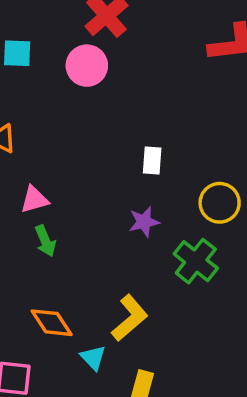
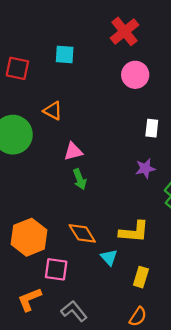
pink circle: (87, 66) -> (135, 75), moved
yellow L-shape: (130, 318) -> (134, 232), turned 44

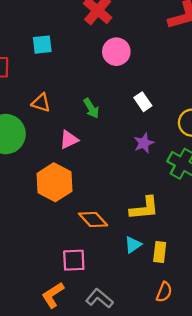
white rectangle: (152, 128) -> (143, 102), turned -30
green arrow: (80, 179) -> (91, 108), moved
orange hexagon: (29, 237) -> (55, 182), moved
cyan triangle: (109, 257) -> (133, 245), moved, turned 48

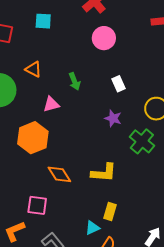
purple star: (144, 143) -> (113, 118), turned 30
cyan triangle: (133, 245) -> (92, 228), moved

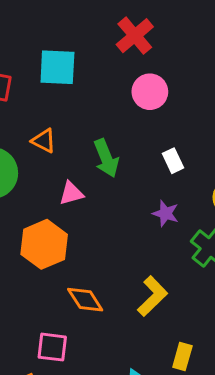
cyan square: (43, 21) -> (57, 67), size x1.5
green arrow: (75, 81) -> (106, 158), size x1.4
yellow L-shape: (104, 173) -> (152, 296), turned -48
yellow rectangle: (110, 212) -> (182, 357), moved

